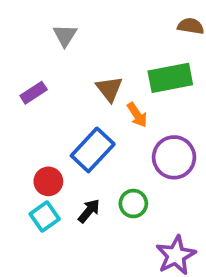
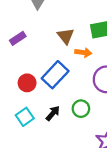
orange arrow: (137, 115) -> (83, 52), turned -49
red circle: (48, 181) -> (27, 83), moved

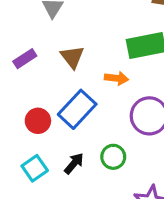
brown triangle: (66, 36) -> (72, 57), moved

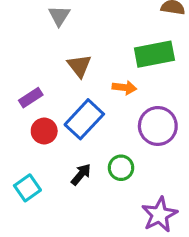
purple rectangle: (25, 59) -> (31, 98), moved
cyan square: (35, 168) -> (27, 188), moved

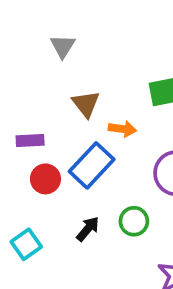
orange arrow: (124, 88) -> (122, 129), moved
purple rectangle: (31, 98) -> (30, 140), turned 30

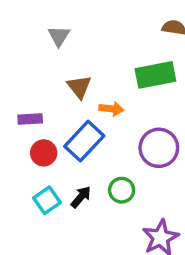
cyan square: (26, 244) -> (47, 200), moved

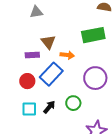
gray triangle: (59, 36) -> (36, 12), turned 48
purple rectangle: (30, 119) -> (32, 55), moved
cyan square: (47, 200) -> (29, 109), turned 35

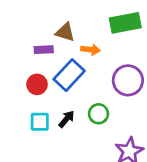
brown triangle: (48, 42) -> (65, 32), turned -35

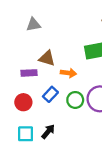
blue rectangle: (69, 75) -> (50, 94), size x0.6
green circle: (99, 114) -> (75, 100), moved

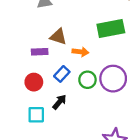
black arrow: (48, 132) -> (59, 102), moved

